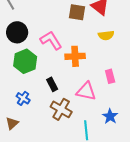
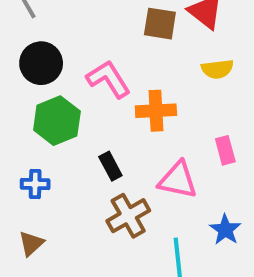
blue cross: (23, 98) -> (35, 184), moved, turned -32
brown cross: (61, 109) -> (128, 216), turned 30

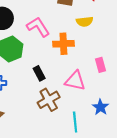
yellow semicircle: (217, 69) -> (85, 22), moved

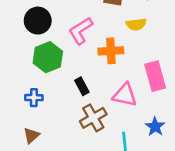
pink L-shape: (38, 27) -> (81, 31), turned -90
pink rectangle: (100, 65) -> (155, 76), size x1.6

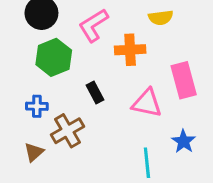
brown cross: (93, 118) -> (67, 131), moved

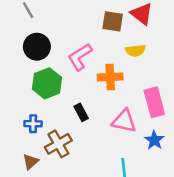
blue star: (184, 141) -> (154, 140), moved

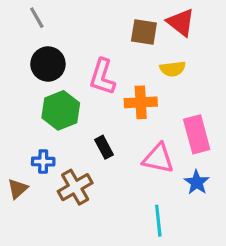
pink L-shape: (80, 57) -> (102, 77), turned -40
brown triangle: (31, 162) -> (18, 189), moved

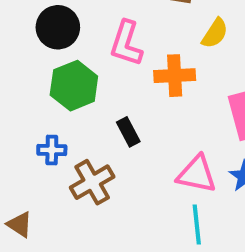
yellow semicircle: (173, 69) -> (215, 33), turned -50
pink triangle: (158, 158) -> (197, 174), moved
brown triangle: (18, 189) -> (20, 224), moved, turned -45

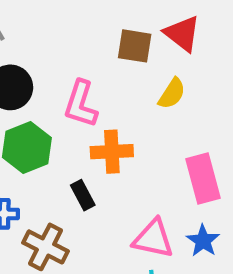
orange cross: (175, 76) -> (112, 152), moved
brown cross: (92, 182) -> (45, 247), turned -33

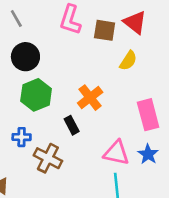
pink L-shape: (81, 104) -> (70, 20), moved
orange cross: (112, 152) -> (90, 98), turned -35

